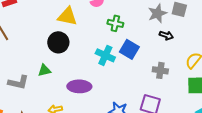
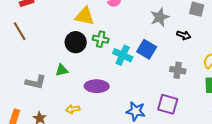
gray star: (157, 13) -> (160, 17), moved
green cross: (115, 23) -> (101, 39), moved

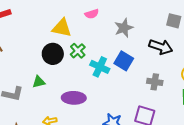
gray star: (160, 17) -> (124, 28), moved
black arrow: (184, 35) -> (161, 47), size x1.6
green cross: (101, 39) -> (78, 51), turned 35

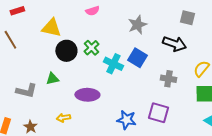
pink semicircle: (92, 14) -> (92, 11), moved
yellow triangle: (62, 28) -> (51, 28), moved

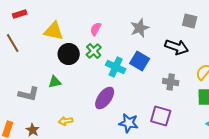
pink semicircle: (92, 11) -> (96, 29), moved, turned 136
purple ellipse: (87, 95) -> (105, 98), moved, turned -55

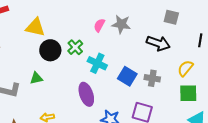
gray star: (140, 28) -> (121, 24), turned 30
pink semicircle: (96, 29) -> (99, 25), moved
blue square: (140, 61) -> (127, 76), moved
purple ellipse: (105, 98) -> (86, 94), turned -55

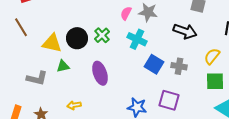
yellow triangle: (35, 27) -> (52, 43), moved
cyan cross: (97, 63) -> (137, 39), moved
purple ellipse: (86, 94) -> (100, 73), moved

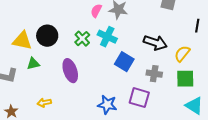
black arrow: (185, 31) -> (155, 43), moved
green cross: (102, 35) -> (82, 39), moved
gray cross: (179, 66) -> (154, 74), moved

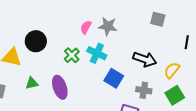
black circle: (47, 36) -> (36, 41), moved
green triangle: (33, 64) -> (32, 83), moved
green square: (185, 79) -> (175, 95), turned -30

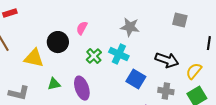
pink semicircle: (86, 27) -> (82, 28), moved

